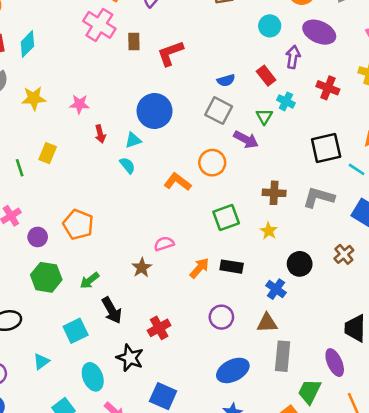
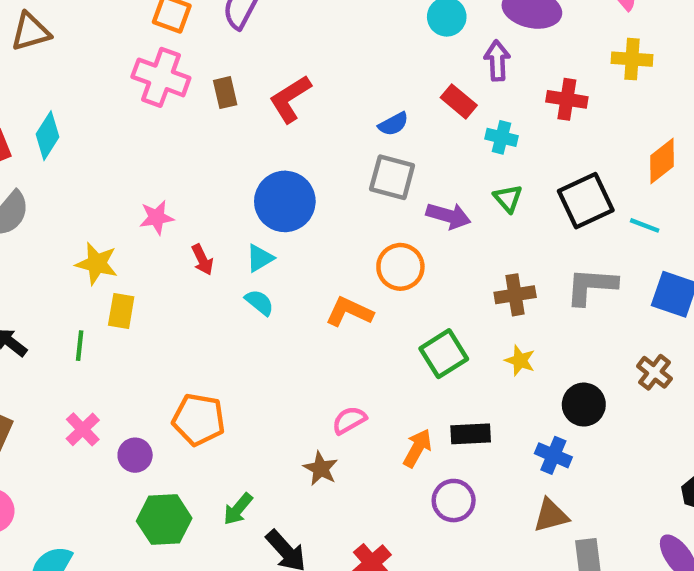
yellow star: (34, 98) -> (97, 264), moved, turned 30
green triangle: (264, 116) -> (508, 198), moved
green line: (20, 168) -> (80, 346), turned 36
purple circle: (221, 317) -> (454, 501), moved

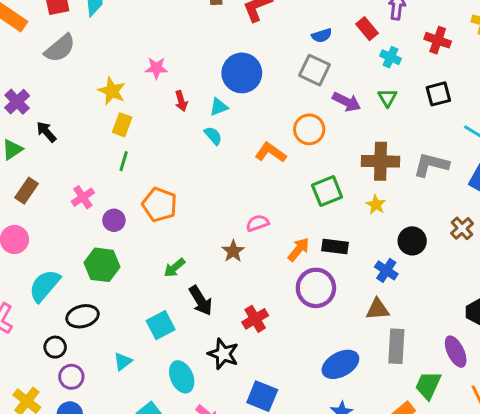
black square: (586, 201) -> (438, 94), moved, size x0.7
brown cross: (515, 295) -> (381, 161), size x1.4
green line: (80, 346) -> (124, 161), moved
purple circle: (454, 501) -> (316, 288), size x1.4
green hexagon: (164, 520) -> (102, 265), moved

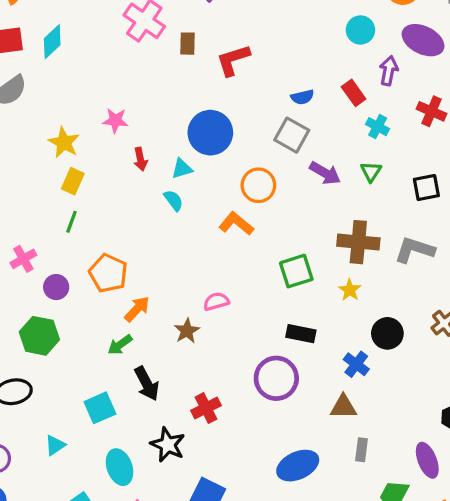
black square: (438, 94) -> (426, 187), moved
orange circle: (309, 129) -> (258, 185), moved
orange arrow: (299, 249) -> (137, 309), moved
gray rectangle: (396, 346) -> (361, 450), size x0.6

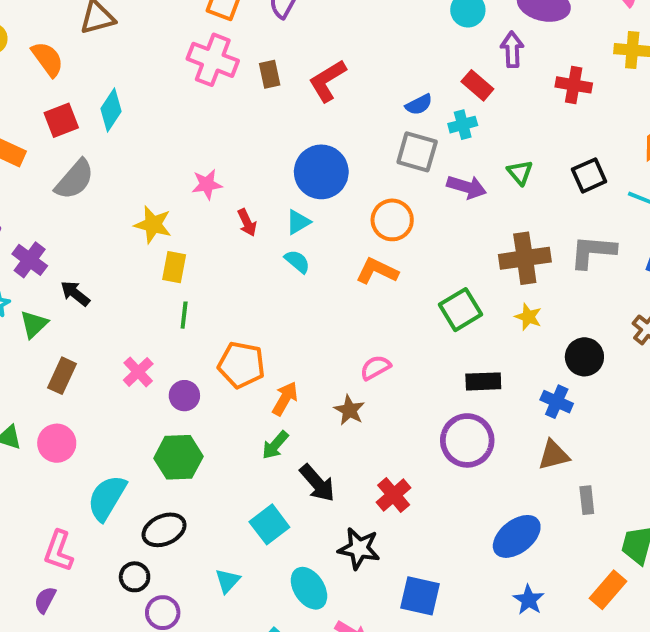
cyan cross: (378, 127) -> (463, 125), moved, turned -30

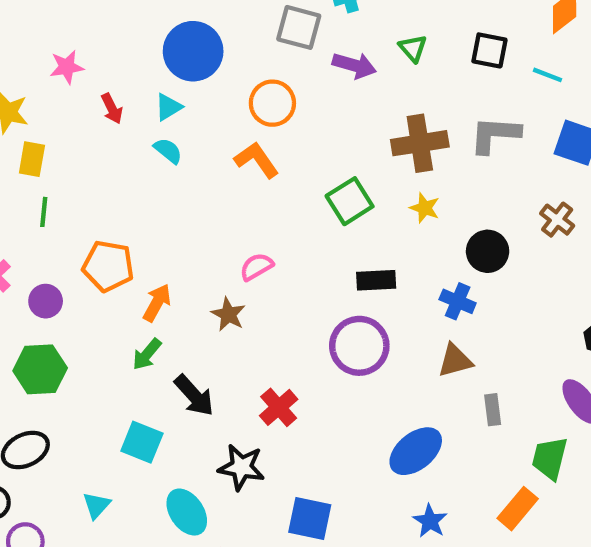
black square: (589, 175) -> (489, 50), turned 36
orange L-shape: (377, 271) -> (257, 160), turned 30
cyan square: (269, 524) -> (142, 442), turned -30

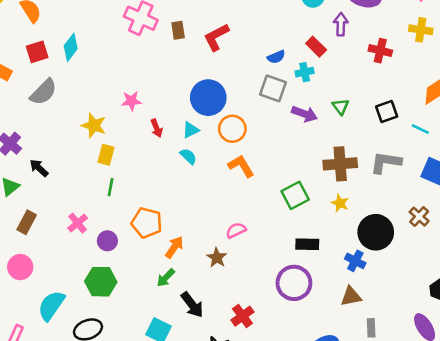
black square: (489, 50) -> (387, 111), turned -35
orange circle: (272, 103) -> (232, 129), moved
black circle: (488, 251) -> (376, 232), size x1.4

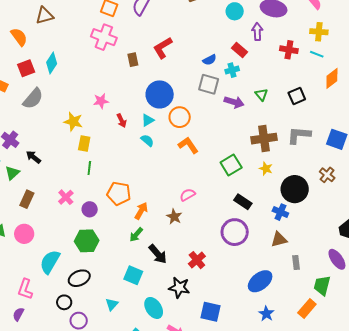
brown rectangle: (178, 30) -> (133, 60), moved
cyan line: (420, 129) -> (317, 54), moved
black rectangle: (307, 244) -> (243, 202), turned 36

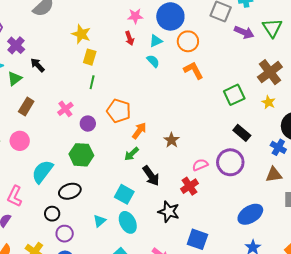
green triangle: (261, 95) -> (272, 28), size x1.5
pink star: (101, 101) -> (135, 16), moved
brown cross: (264, 139) -> (270, 72), turned -35
pink semicircle: (188, 195) -> (200, 165), moved
cyan ellipse: (154, 308) -> (128, 222), moved

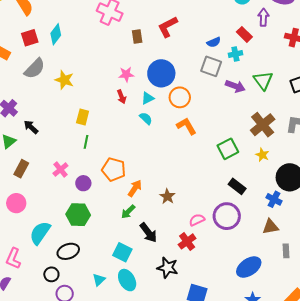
yellow star: (81, 34) -> (64, 80), moved

